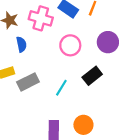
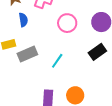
black rectangle: (92, 76) -> (97, 52), moved

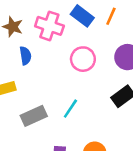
gray rectangle: (27, 54) -> (34, 116), moved

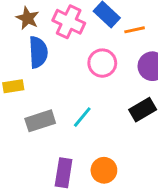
orange line: (111, 16) -> (135, 30), moved, turned 48
blue semicircle: (25, 56) -> (38, 52), size x1.5

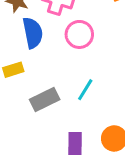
pink circle: (102, 63) -> (79, 34), moved

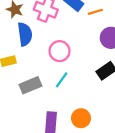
pink circle: (79, 34) -> (59, 51), moved

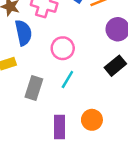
gray rectangle: (30, 85) -> (34, 88), turned -45

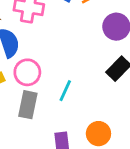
pink circle: (63, 48) -> (27, 72), moved

